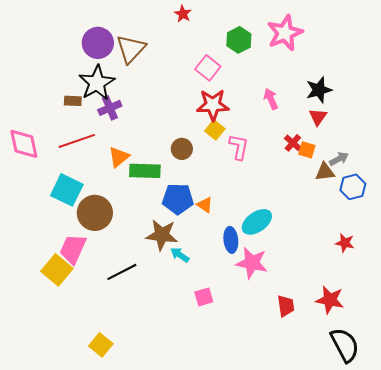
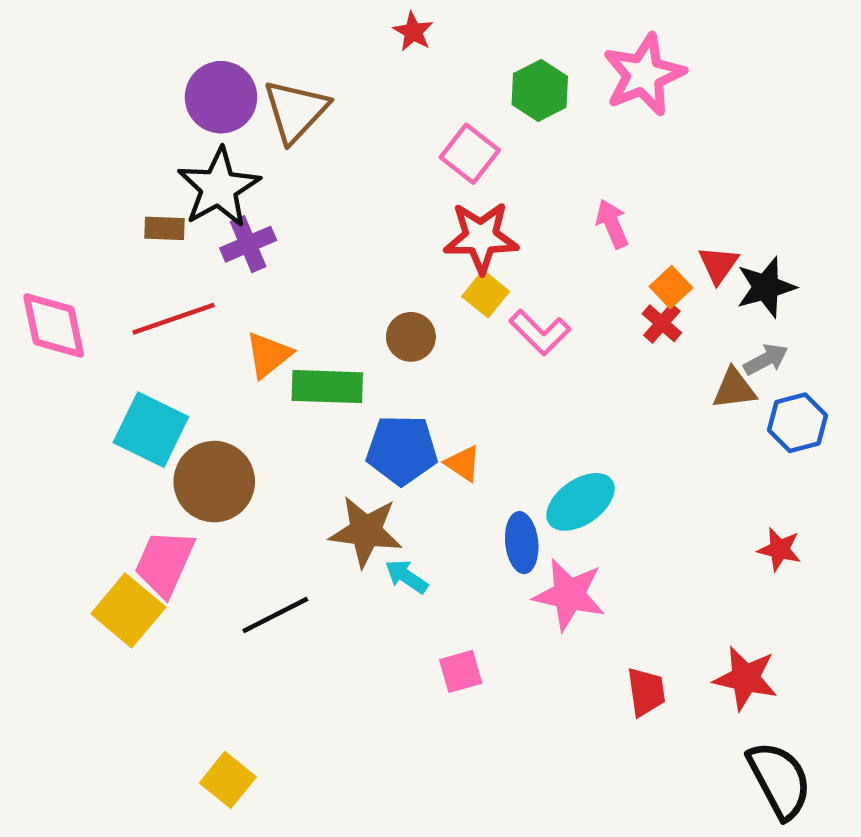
black star: (319, 90) -> (766, 287), moved
pink L-shape: (239, 147) -> (540, 332), turned 124
orange square: (307, 150) -> (671, 287), moved, turned 30

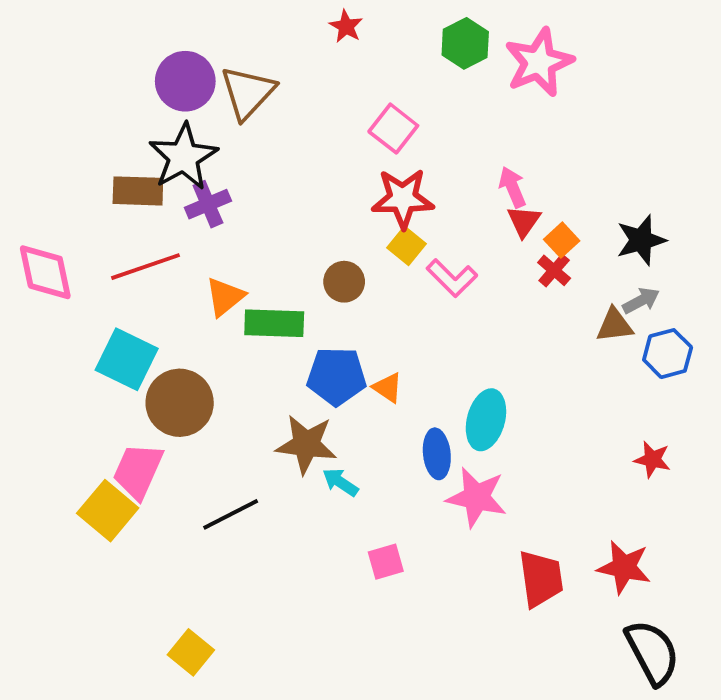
green hexagon: (540, 90) -> (465, 43), moved
brown rectangle: (164, 228) -> (138, 191), size x1.5
red triangle: (718, 265) -> (524, 221), moved
cyan ellipse: (580, 502) -> (486, 420), turned -40
red trapezoid: (646, 692) -> (541, 579), size x1.4

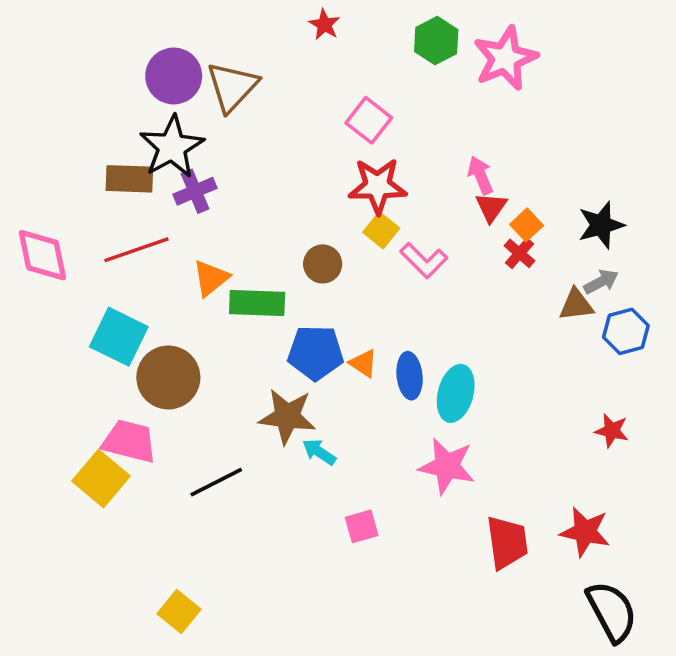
blue ellipse: (437, 454) -> (410, 376), moved
pink trapezoid: (138, 471) -> (129, 441), turned 80

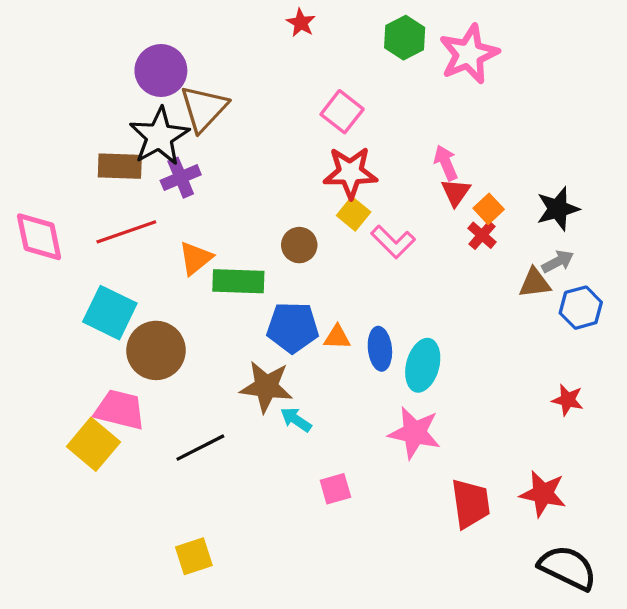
brown triangle: (232, 87) -> (204, 108), moved
orange triangle: (363, 363) -> (337, 337), turned -32
yellow square: (179, 612) -> (194, 556), moved, turned 33
black semicircle: (612, 612) -> (568, 568), turned -36

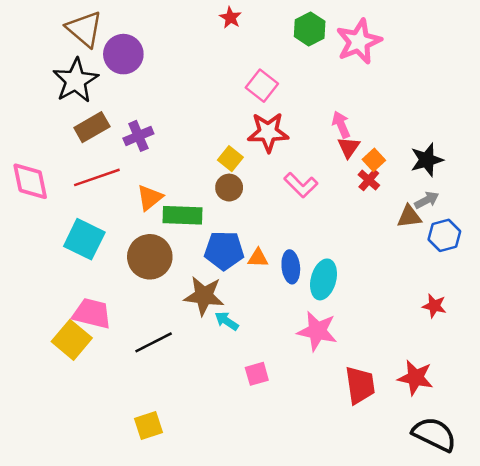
brown triangle: (204, 108) -> (84, 29), moved, turned -33
black star: (159, 136) -> (76, 81), moved
brown rectangle: (120, 166) -> (92, 127), turned -32
yellow square: (354, 214) -> (230, 159), moved
brown circle: (156, 350) -> (150, 257), moved

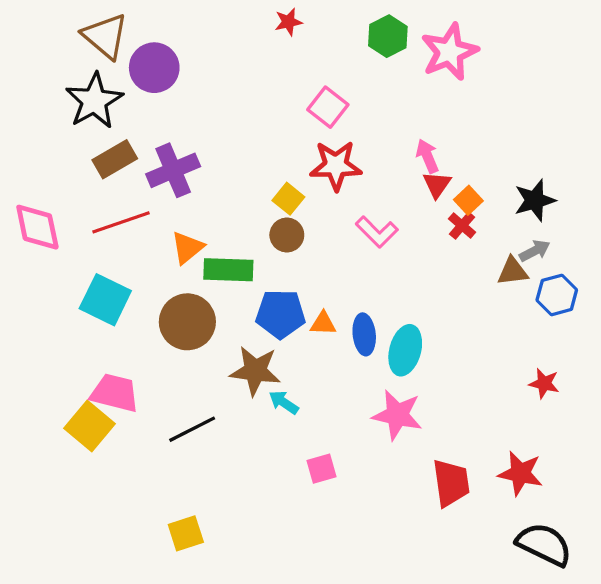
red star: (230, 18) -> (288, 22), turned 30
purple cross: (138, 136) -> (173, 170), size x1.4

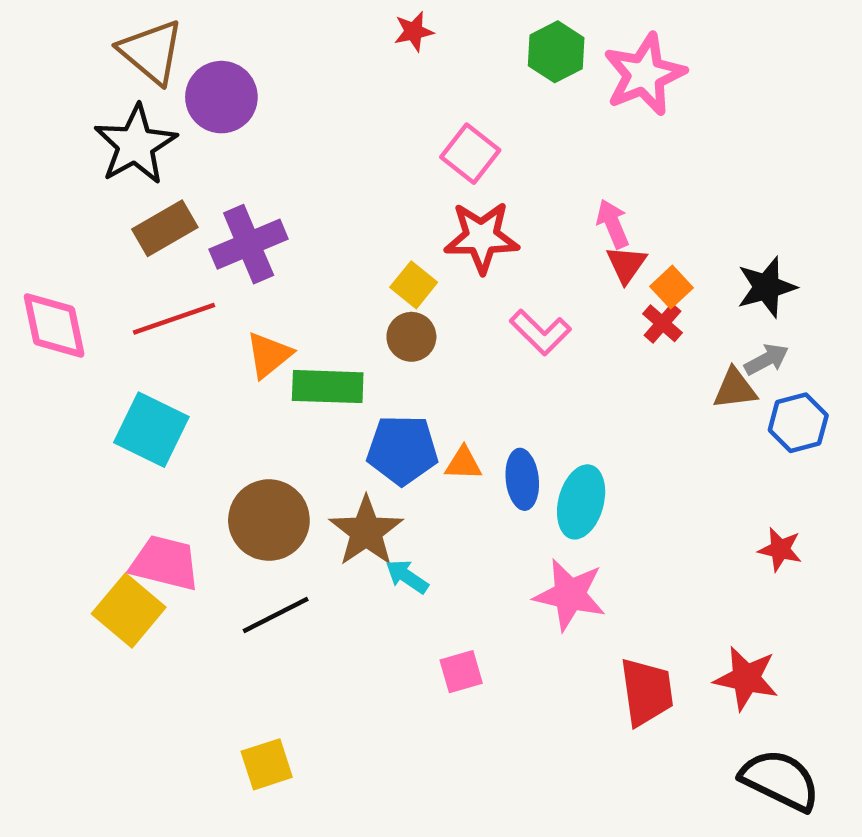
brown circle: (187, 322) -> (269, 520), moved
brown star: (255, 371) -> (366, 531), turned 30

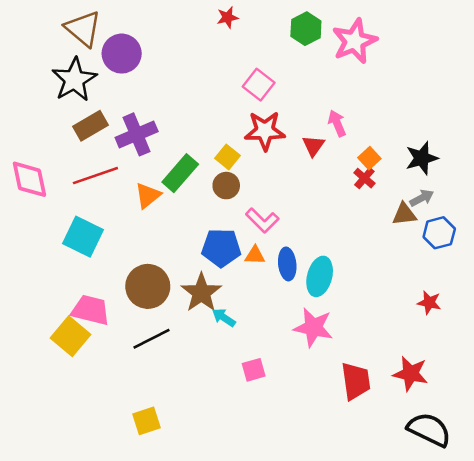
red triangle: (626, 264) -> (313, 146), moved
pink L-shape: (540, 332) -> (262, 220), moved
green rectangle: (328, 387) -> (180, 173), moved, turned -51

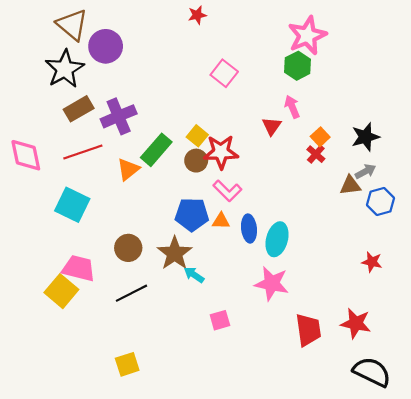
green hexagon: (306, 29) -> (298, 66), moved
red star: (265, 131) -> (221, 152), moved
brown circle: (148, 286) -> (128, 248), size x0.7

